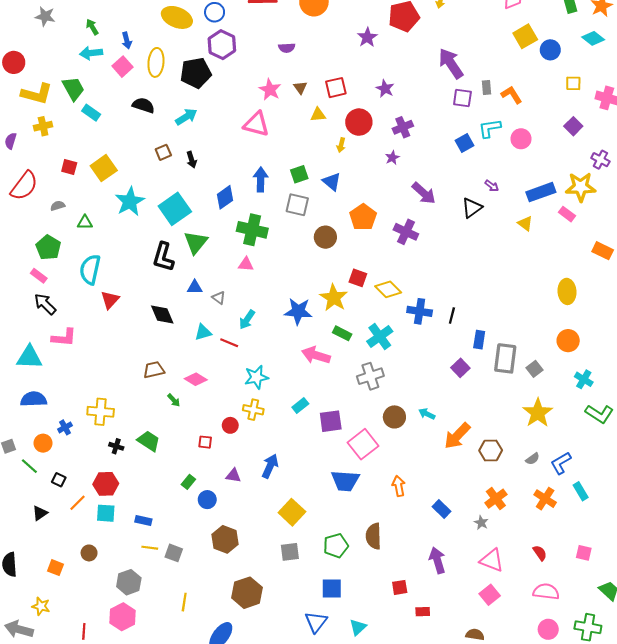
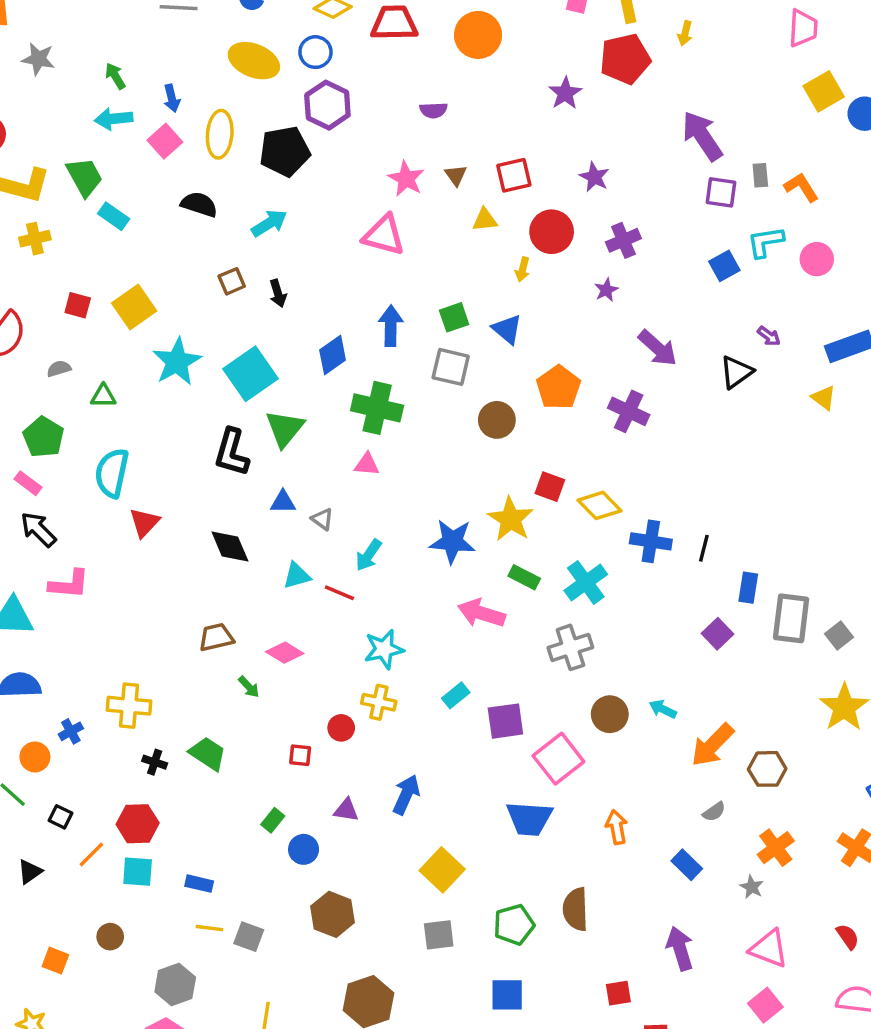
gray semicircle: (533, 459) -> (714, 812), moved

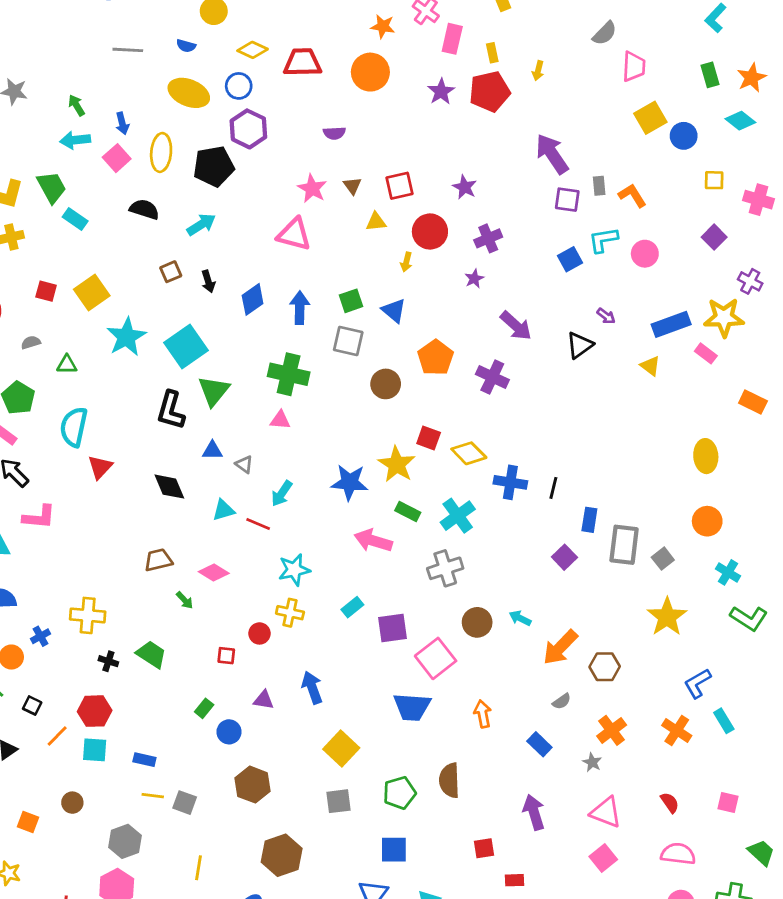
purple star: (565, 93) -> (441, 91), moved
blue diamond: (333, 355) -> (253, 299), moved
blue arrow: (406, 795) -> (312, 688), turned -44

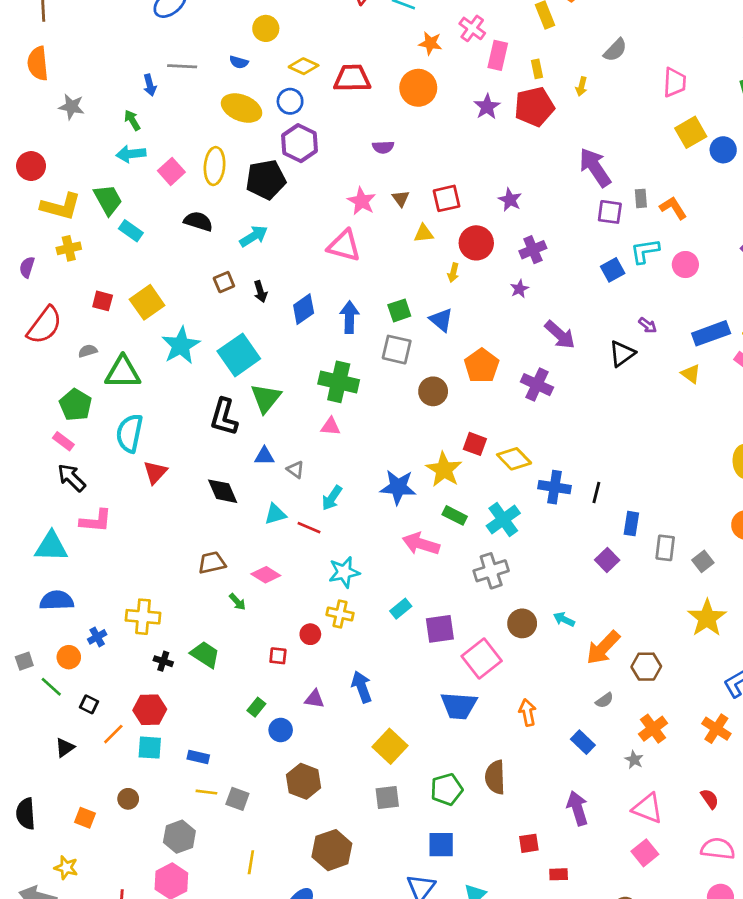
gray semicircle: (605, 33) -> (615, 50), moved
blue arrow: (122, 123) -> (150, 85), moved
green triangle: (67, 365) -> (123, 372), size x1.8
gray rectangle: (624, 545) -> (665, 548), size x0.7

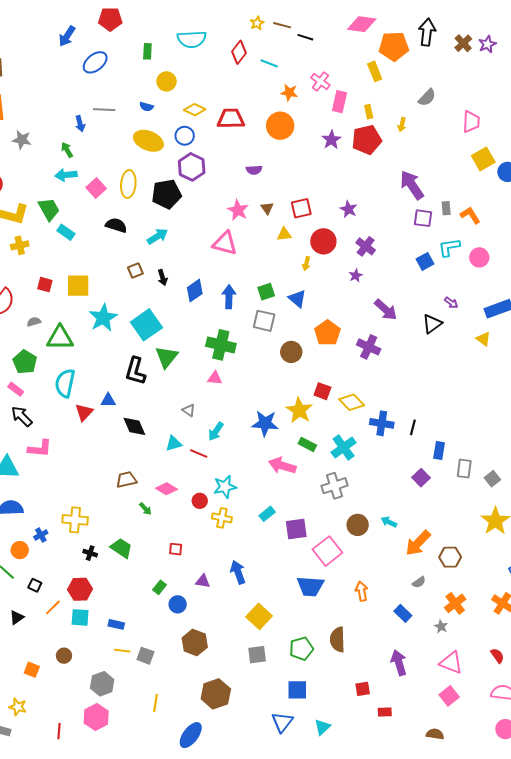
purple cross: (533, 250) -> (366, 246), turned -30
yellow square: (147, 302) -> (78, 286), turned 35
blue triangle: (264, 456) -> (108, 400), moved
red circle: (310, 634) -> (200, 501), moved

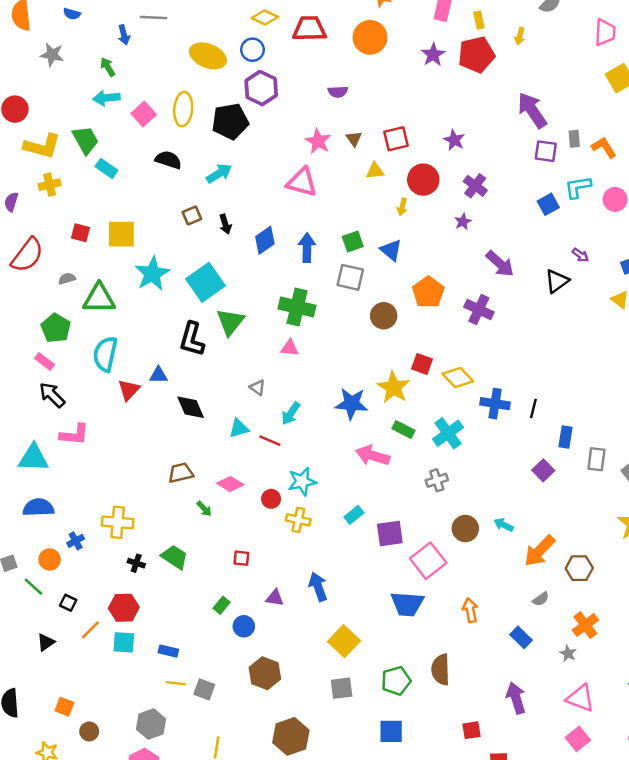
blue semicircle: (146, 107) -> (72, 14), moved
gray cross: (334, 486) -> (437, 480), size x0.7
brown circle: (64, 656) -> (89, 731), moved

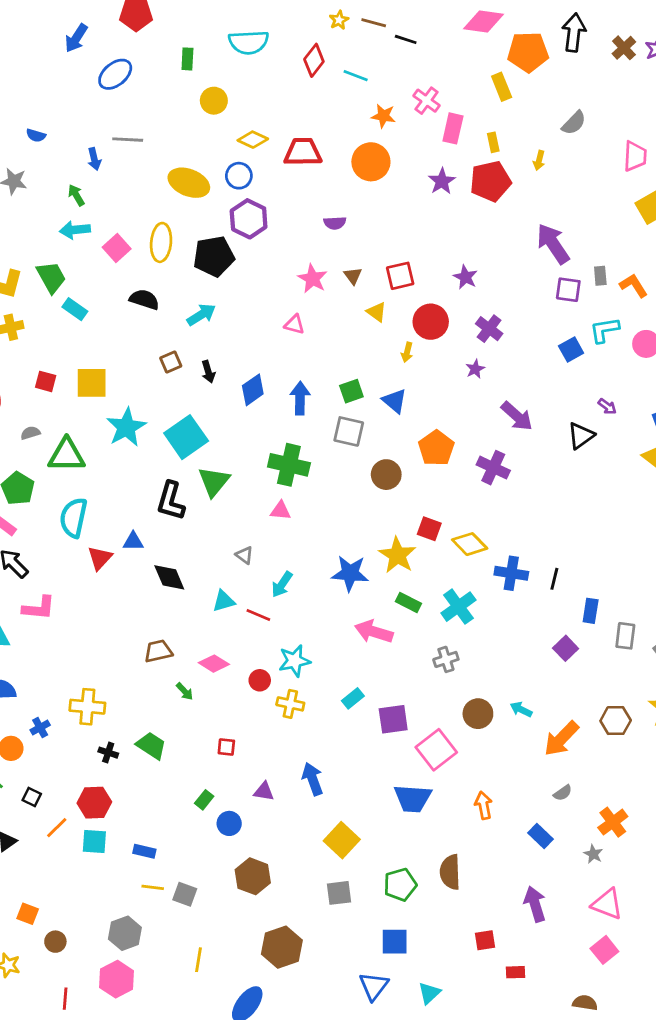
yellow triangle: (375, 171) -> (376, 312), turned 42
pink triangle: (302, 182) -> (294, 324), size x0.6
brown hexagon: (579, 568) -> (616, 721), moved

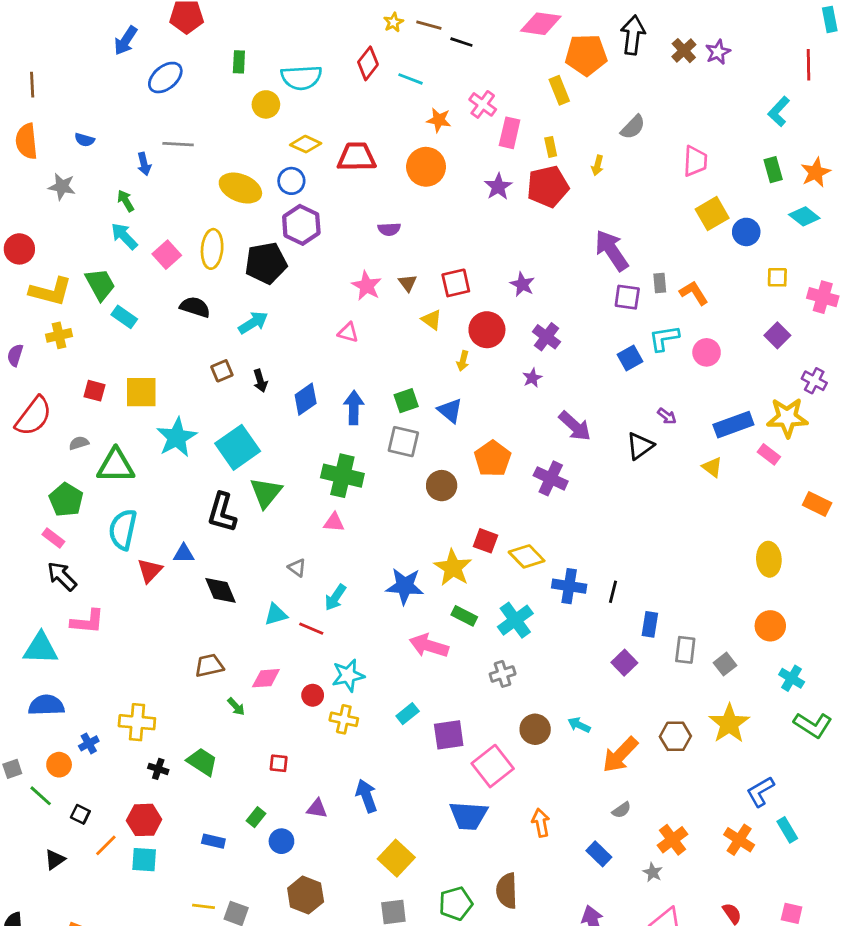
cyan semicircle: (249, 42) -> (301, 78), moved
cyan arrow: (75, 230) -> (124, 236), turned 52
pink diamond: (214, 664) -> (266, 678), turned -36
blue rectangle: (144, 851) -> (213, 841), moved

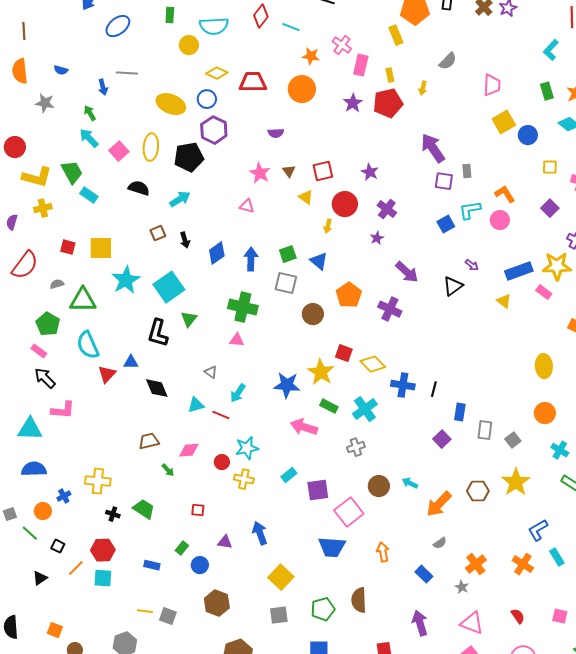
orange L-shape: (694, 293) -> (505, 194), moved
green triangle: (266, 493) -> (189, 319), size x0.7
cyan semicircle: (123, 529) -> (88, 345), turned -36

